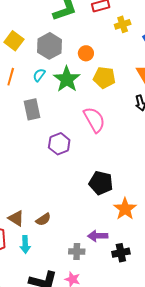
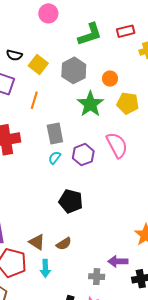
cyan semicircle: (39, 75) -> (55, 158), moved
purple hexagon: (59, 144) -> (83, 155), moved
black pentagon: (101, 183) -> (71, 201), moved

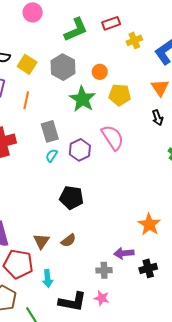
brown triangle: (37, 242) -> (41, 241), turned 36
cyan arrow: (45, 268) -> (48, 279), moved

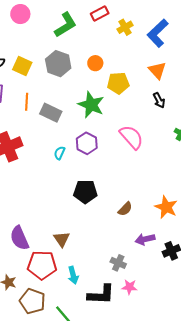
green star: (82, 99) -> (91, 105), moved
gray rectangle: (50, 131) -> (51, 113), moved, turned -40
pink semicircle: (113, 138) -> (131, 137), moved
brown semicircle: (68, 240) -> (125, 209), moved
gray cross: (104, 270) -> (118, 263), moved, turned 35

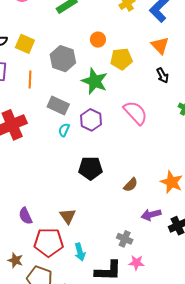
gray hexagon: (58, 64) -> (63, 59), moved
gray rectangle: (51, 113) -> (58, 105), moved
purple semicircle: (19, 238) -> (25, 216), size x0.7

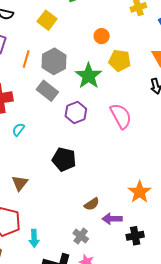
yellow square: (25, 44) -> (47, 20), moved
gray hexagon: (63, 59) -> (54, 61), moved
cyan semicircle: (64, 130) -> (18, 130), moved
brown semicircle: (131, 185) -> (92, 204), moved
brown triangle: (68, 216) -> (20, 183), moved

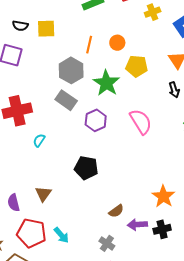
yellow square: (47, 20) -> (46, 29), moved, turned -36
orange line: (26, 59) -> (89, 45), moved
black cross: (135, 236) -> (162, 229), moved
cyan arrow: (34, 238) -> (61, 235), moved, turned -36

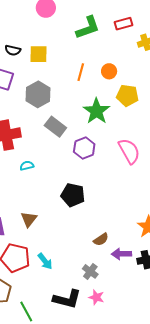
gray hexagon: (71, 70) -> (38, 94), moved
cyan semicircle: (39, 140) -> (27, 166), turned 40

